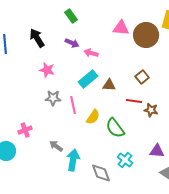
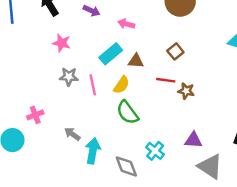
pink arrow: (91, 53) -> (126, 24), moved
yellow semicircle: (93, 117) -> (121, 85), moved
green semicircle: (115, 128) -> (127, 112), moved

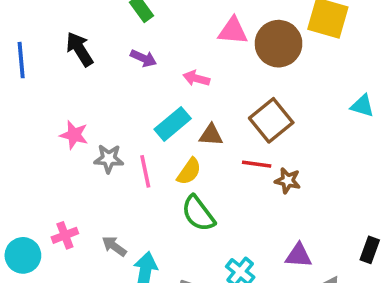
pink star: (62, 43) -> (74, 135), moved
brown square: (175, 51) -> (271, 120), size x1.6
pink cross: (35, 115) -> (65, 235), moved

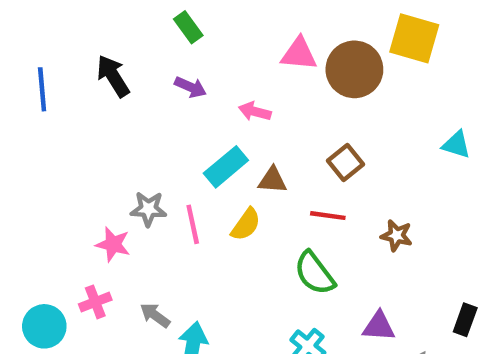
brown square: (271, 120) -> (346, 162), size x0.7
pink star: (74, 135) -> (113, 244), moved
brown star: (288, 181) -> (397, 236), moved
green semicircle: (198, 213) -> (315, 273), moved

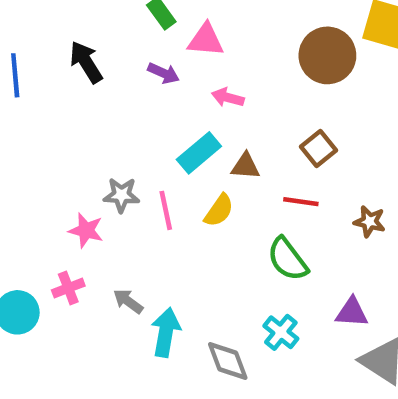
pink triangle: (299, 54) -> (206, 40), moved

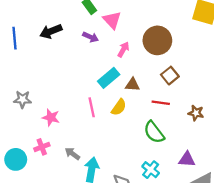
pink triangle: (206, 40) -> (112, 20), turned 42
brown circle: (327, 55) -> (157, 40), moved
black arrow: (86, 62) -> (51, 31), turned -80
pink arrow: (228, 98) -> (123, 49), turned 105
gray star: (121, 195) -> (23, 99), moved

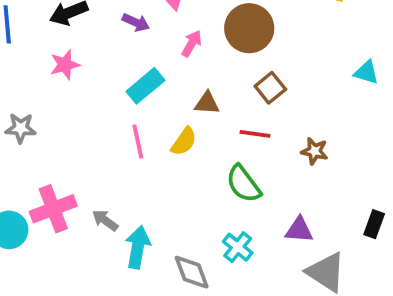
cyan rectangle: (109, 78) -> (145, 86), moved
pink star: (51, 117) -> (65, 65), moved, turned -30
pink cross: (42, 147) -> (53, 209), size x1.6

